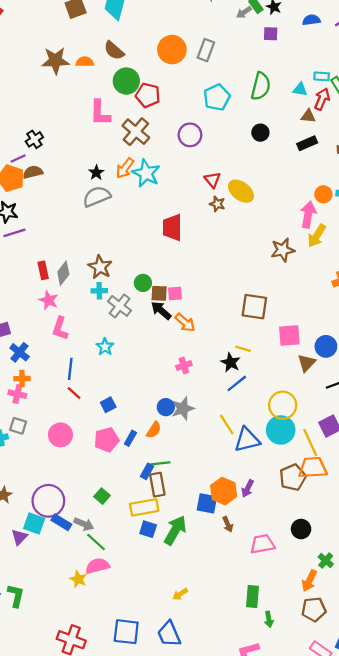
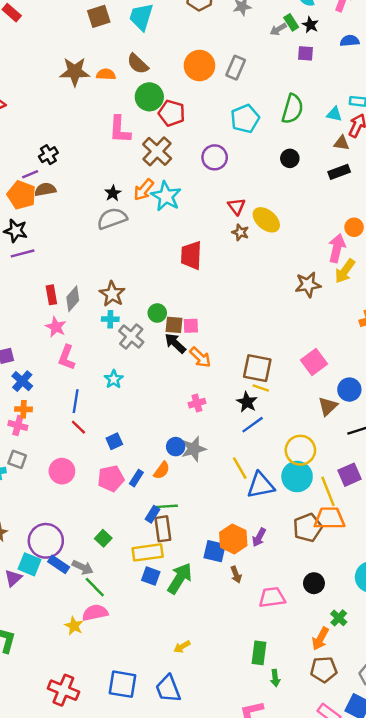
brown square: (254, 307) -> (257, 368), moved
pink square: (289, 335) -> (314, 362), moved, turned -35

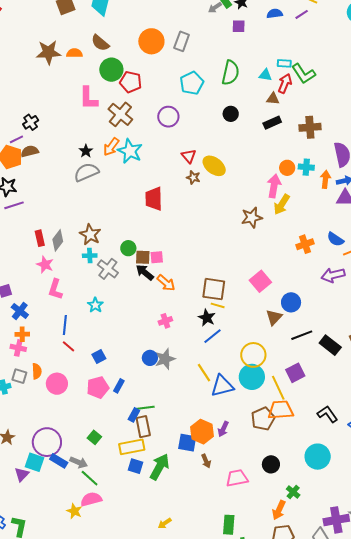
orange semicircle: (162, 470) -> (37, 371), moved, turned -35

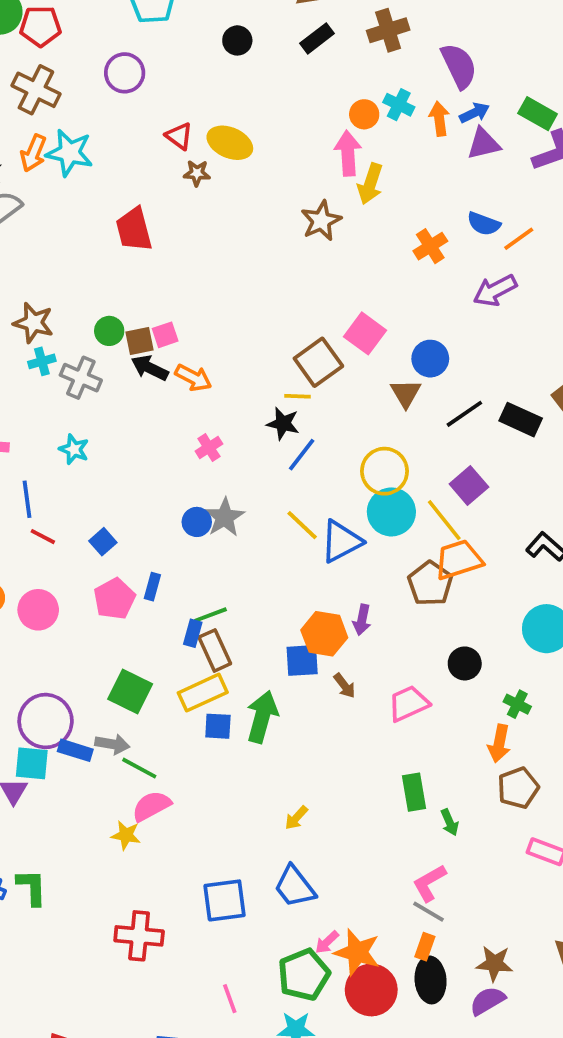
cyan cross: (306, 167) -> (399, 105), turned 35
brown square: (214, 289) -> (318, 362), moved, turned -30
green square: (94, 437) -> (130, 691), size x1.6

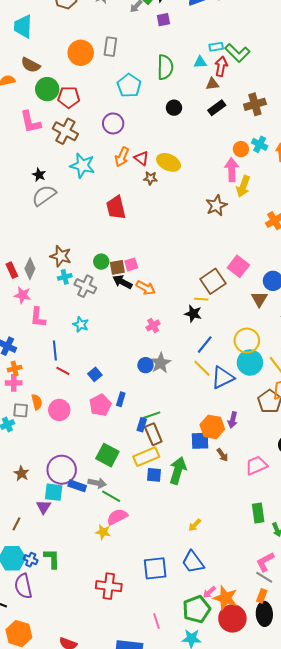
orange arrow: (33, 153) -> (122, 157), moved
blue line: (302, 455) -> (205, 345), moved

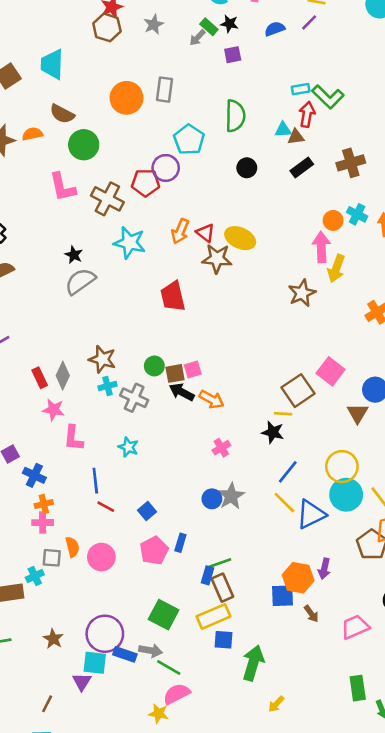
cyan triangle: (200, 62) -> (283, 130), moved
red pentagon: (69, 97) -> (146, 183), moved
purple circle: (113, 123) -> (166, 168), moved
brown star: (150, 178) -> (217, 259), size x1.6
green arrow: (178, 470) -> (253, 663), moved

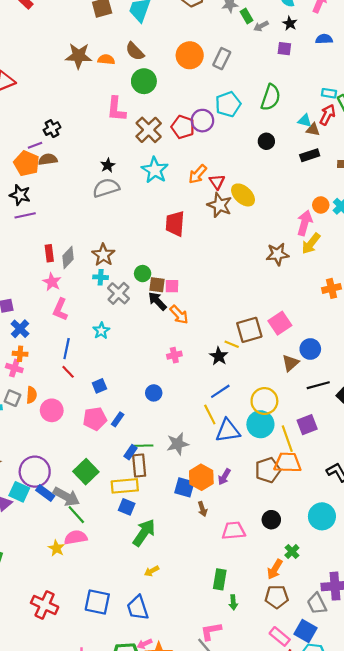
green rectangle: (209, 27) -> (246, 16), moved
gray star: (231, 496) -> (178, 444), moved
gray arrow: (151, 651) -> (66, 497), size x1.4

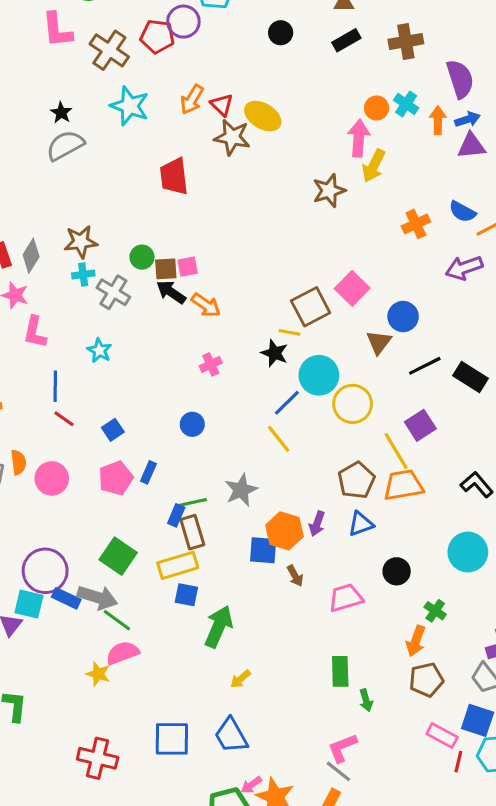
brown star: (103, 255) -> (81, 242), turned -30
cyan circle: (260, 424) -> (319, 375), moved
blue triangle: (228, 431) -> (361, 524), moved, size x0.7
brown pentagon: (268, 470) -> (356, 480), moved

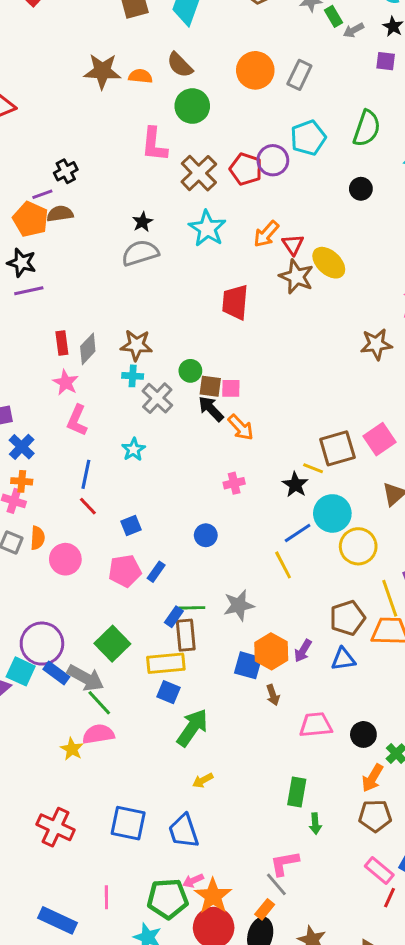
black circle: (397, 571) -> (363, 734), moved

